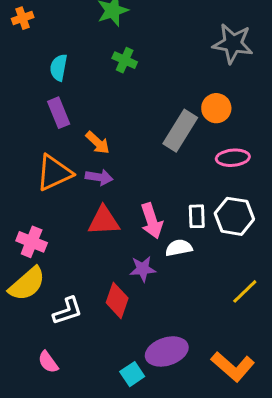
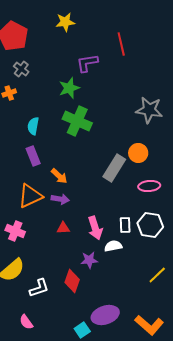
green cross: (125, 60) -> (77, 121), size x1.8
red triangle: (104, 221) -> (63, 228), size x0.6
pink cross: (32, 242) -> (15, 231), moved

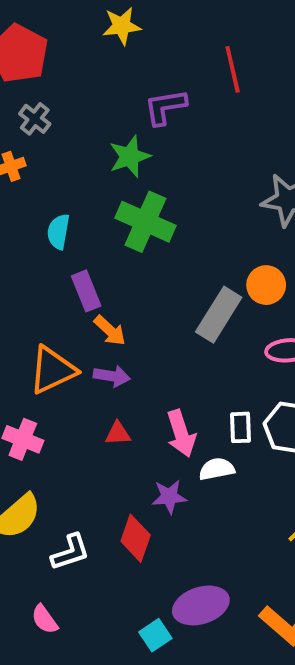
purple rectangle: (33, 156) -> (86, 291), moved

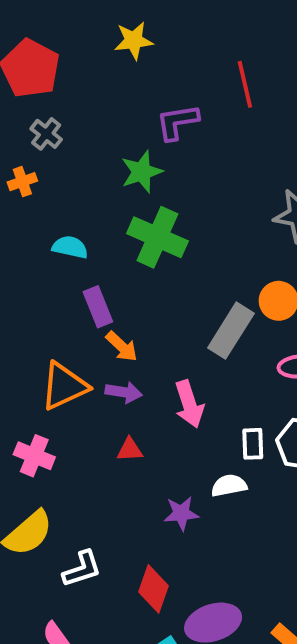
cyan semicircle: (58, 232) -> (70, 247), turned 92
pink arrow: (181, 433) -> (189, 404), moved
red diamond: (136, 538) -> (153, 589), moved

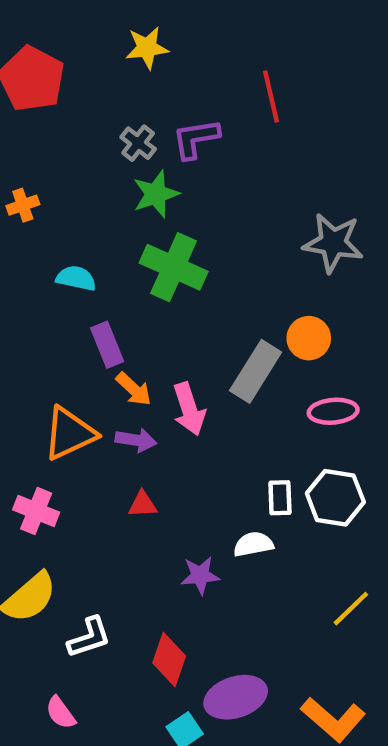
gray cross: (46, 134) -> (138, 143), moved
pink arrow: (189, 404) -> (189, 409), moved

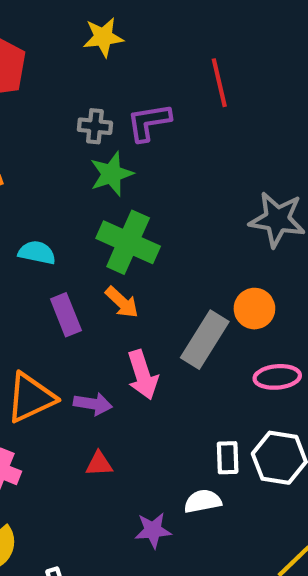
gray cross: (138, 143) -> (95, 126), turned -32
orange arrow: (134, 389) -> (122, 302), moved

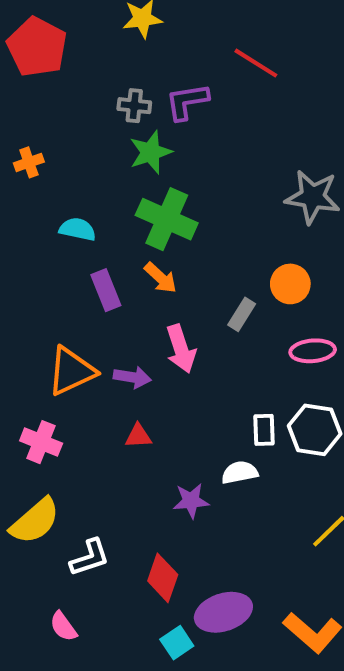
red line: (219, 83) -> (256, 63), turned -45
gray rectangle: (205, 340) -> (242, 314), size x0.6

